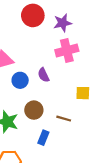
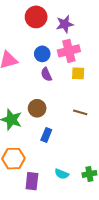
blue circle: (20, 80) -> (42, 54), moved
yellow square: (83, 93) -> (78, 73), moved
brown line: (64, 119) -> (80, 112), moved

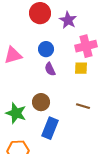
purple star: (65, 24) -> (68, 20), turned -30
pink cross: (69, 51) -> (86, 46), moved
blue rectangle: (46, 135) -> (50, 128), size x1.5

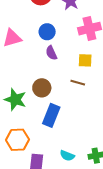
yellow square: (81, 68) -> (85, 60), moved
brown line: (83, 106) -> (78, 83), moved

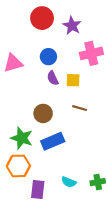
yellow square: (85, 60) -> (73, 80), moved
green star: (15, 100) -> (22, 138), moved
blue rectangle: (51, 115) -> (53, 141), turned 45

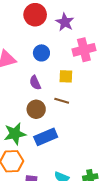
purple semicircle: (53, 78) -> (35, 83), moved
brown line: (80, 108) -> (62, 101), moved
green star: (22, 138) -> (15, 134), turned -30

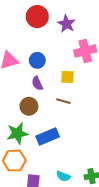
blue circle: (41, 53) -> (37, 60), moved
brown circle: (36, 109) -> (29, 106), moved

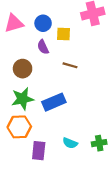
yellow square: (68, 77) -> (64, 34), moved
brown circle: (29, 106) -> (23, 69), moved

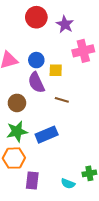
purple semicircle: (43, 47) -> (36, 83), size x1.5
cyan semicircle: (70, 143) -> (68, 184), moved

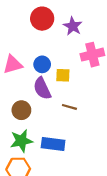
blue rectangle: (47, 135) -> (53, 144), turned 30

